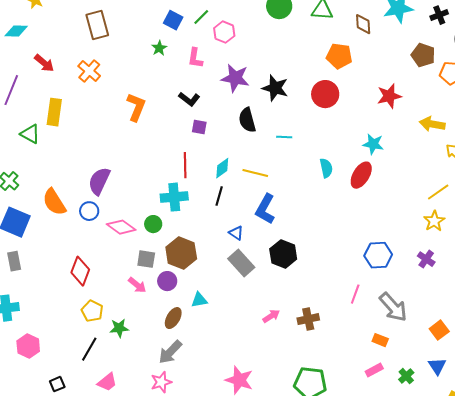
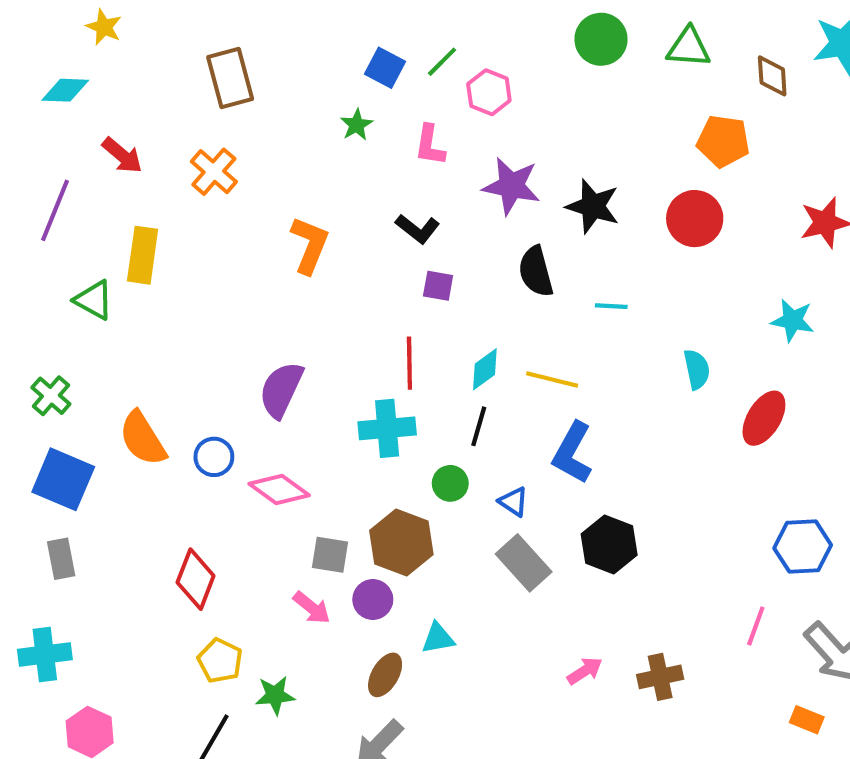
red ellipse: (361, 175) -> (764, 418), moved
purple semicircle: (99, 181) -> (281, 390), moved
green circle: (153, 224) -> (450, 483), moved

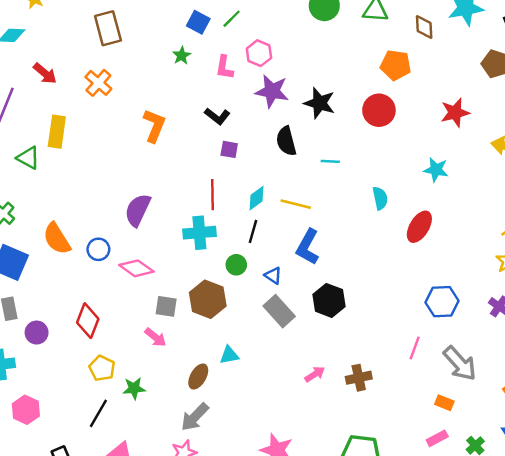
pink hexagon: (489, 92) -> (259, 53), moved
purple circle: (373, 600) -> (37, 333), moved

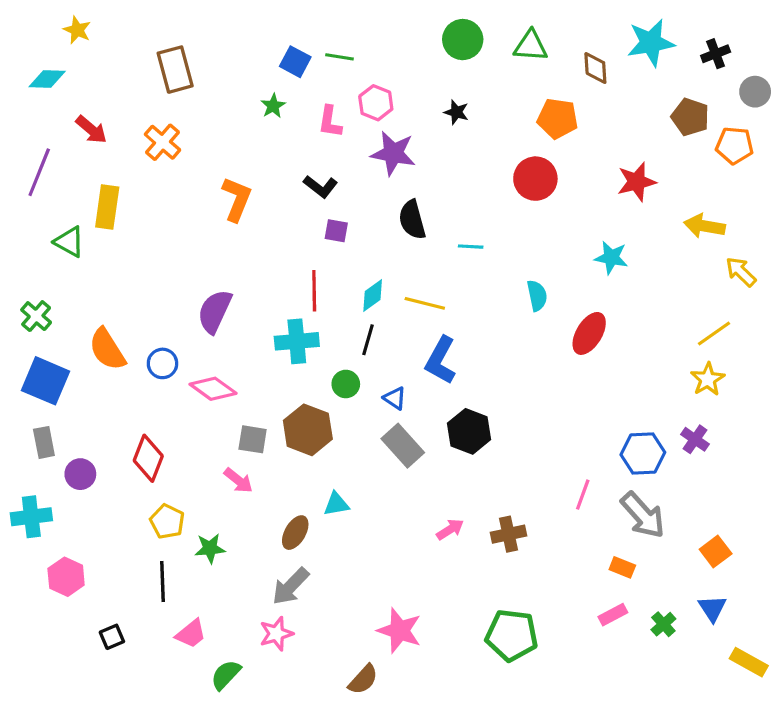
green line: (232, 19) -> (339, 57), turned 54
black star: (320, 103) -> (456, 112), moved, size x0.6
blue hexagon: (442, 302) -> (643, 454), moved
black line: (98, 413) -> (162, 582), turned -32

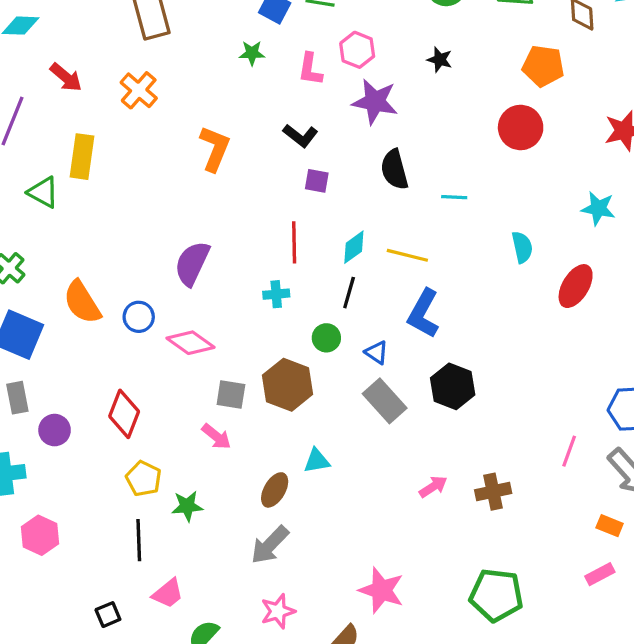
green star: (273, 106) -> (252, 53), turned 30
cyan cross: (297, 341) -> (276, 294), size x0.6
pink star: (276, 634) -> (278, 611), moved
black square: (112, 637) -> (108, 615), moved

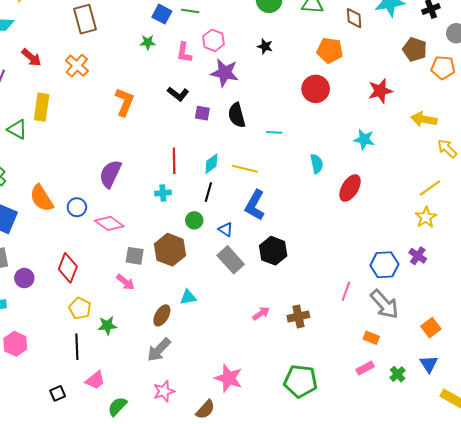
purple square: (317, 181) -> (202, 113), moved

